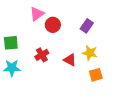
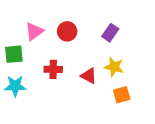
pink triangle: (37, 14) -> (34, 31), moved
red cross: (42, 55) -> (53, 69), turned 32

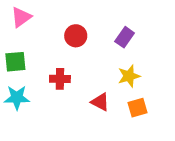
pink triangle: (34, 31) -> (21, 17), moved
yellow star: (114, 67) -> (129, 76), turned -30
red triangle: (89, 76) -> (100, 102), moved

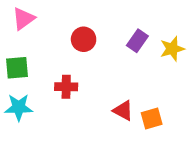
yellow star: (129, 76) -> (172, 49), moved
red triangle: (100, 102) -> (123, 111), moved

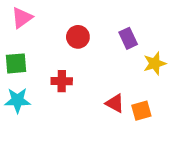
purple rectangle: (137, 41) -> (128, 38), turned -60
yellow star: (172, 49) -> (155, 63), moved

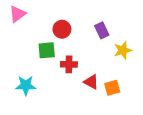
green square: (16, 63) -> (47, 50), moved
red cross: (62, 81) -> (69, 64), moved
cyan star: (17, 100) -> (26, 85), moved

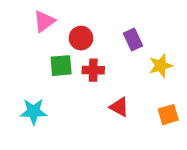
pink triangle: (17, 14) -> (44, 21), moved
red cross: (69, 64) -> (93, 70), moved
orange square: (112, 88) -> (168, 115), moved

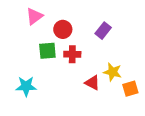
purple rectangle: (133, 40) -> (103, 31), turned 63
yellow star: (161, 66) -> (113, 72), moved, turned 30

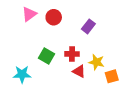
red circle: (63, 29) -> (54, 17), moved
green square: (47, 51) -> (47, 56), moved, turned 35
red cross: (72, 54) -> (72, 54), moved

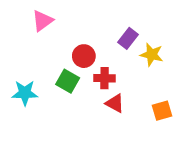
red circle: (54, 17) -> (84, 56), moved
yellow star: (96, 62) -> (152, 55), moved
cyan star: (22, 74) -> (25, 93), moved

